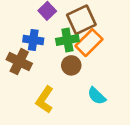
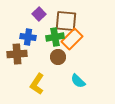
brown square: (81, 20) -> (66, 21), turned 30
brown cross: (19, 62) -> (17, 54), turned -30

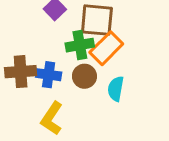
blue cross: (28, 37) -> (49, 75), moved
cyan semicircle: (78, 81) -> (116, 89), moved, turned 56

